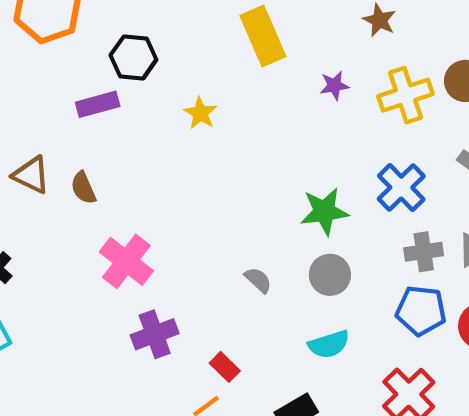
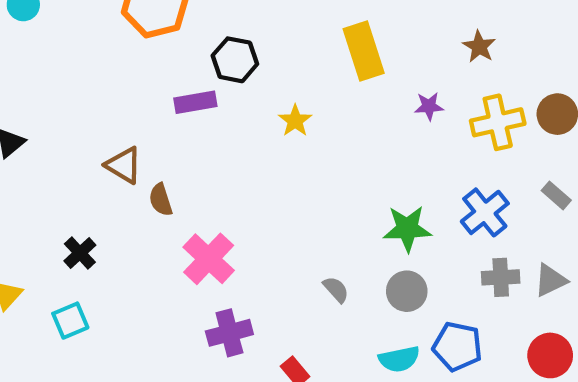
brown semicircle: (83, 188) -> (161, 200), moved
blue pentagon: (421, 311) -> (457, 346), moved

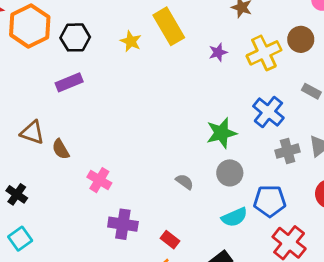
black hexagon: (235, 60) -> (75, 37), moved
yellow star: (295, 121) -> (131, 41), moved
pink cross: (209, 259) -> (99, 180), size x0.7
purple cross: (229, 333) -> (123, 224), turned 36

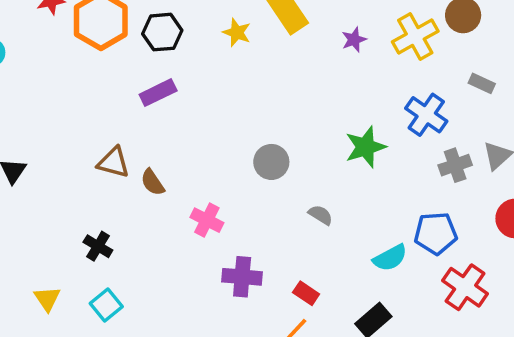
gray circle: (230, 173) -> (271, 162), moved

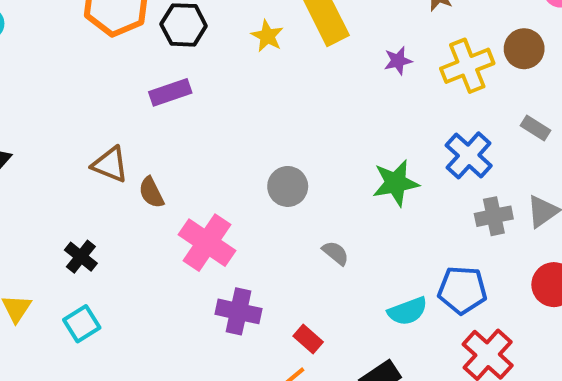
pink cross: (207, 220) -> (207, 243), size x1.5

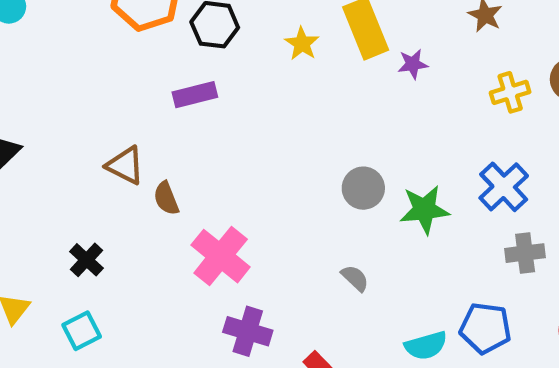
purple star: (398, 61) -> (413, 64), moved
yellow cross: (467, 66) -> (510, 92), size x0.7
gray circle: (288, 186) -> (363, 188), moved

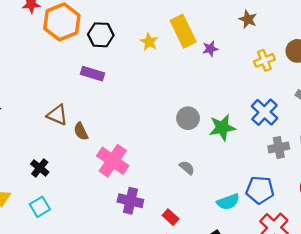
purple rectangle: (195, 95) -> (93, 74), turned 35

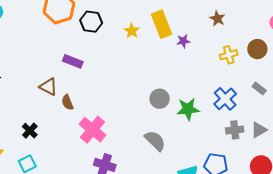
purple rectangle: (93, 74) -> (73, 61), moved
gray semicircle: (187, 168) -> (155, 141), size x1.6

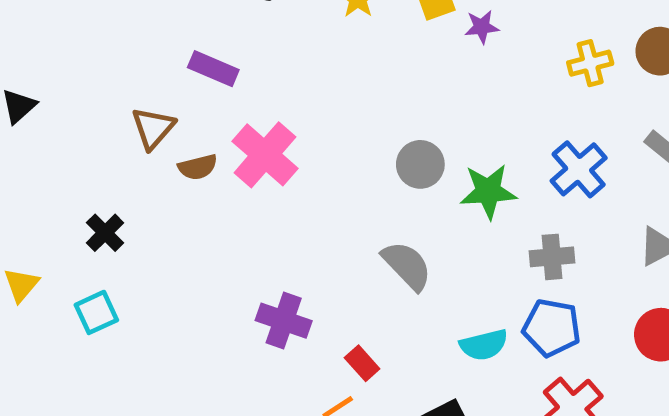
brown triangle: (49, 87) -> (153, 128), turned 42
brown semicircle: (67, 102) -> (198, 167), turned -84
pink cross: (92, 130) -> (265, 155), moved
gray cross: (235, 130) -> (552, 257), moved

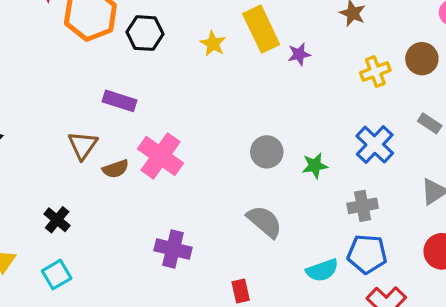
green star: (488, 191) -> (315, 166), size x0.7
purple cross: (284, 321) -> (173, 249), moved
red rectangle: (362, 363) -> (241, 291), turned 35

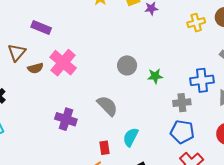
blue cross: (375, 145) -> (202, 80), moved, turned 35
gray semicircle: (265, 222) -> (107, 106), moved
cyan semicircle: (322, 270) -> (131, 137), moved, turned 132

